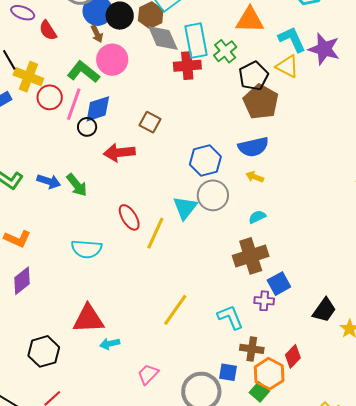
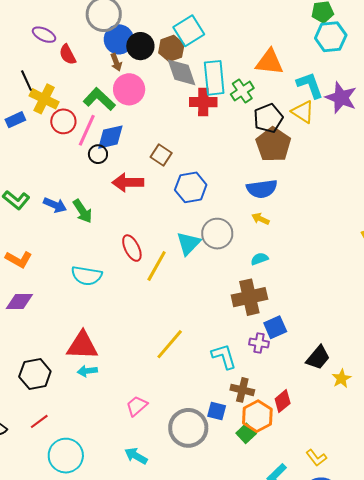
blue hexagon: (205, 160) -> (191, 187), moved
purple diamond: (22, 281) -> (19, 302), turned 32
cyan arrow: (110, 344) -> (87, 371), moved

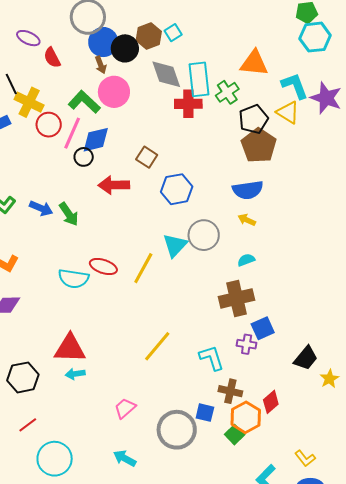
cyan square: (189, 31) -> (173, 33), size x0.6
brown hexagon: (171, 48) -> (149, 36), moved
red ellipse: (132, 248) -> (103, 267), moved, turned -44

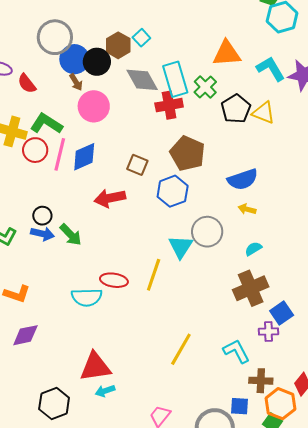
green L-shape: (84, 102) -> (46, 124), moved
yellow triangle: (288, 112) -> (263, 113), moved
brown pentagon: (259, 146) -> (187, 153), moved
black circle: (84, 157) -> (42, 216), moved

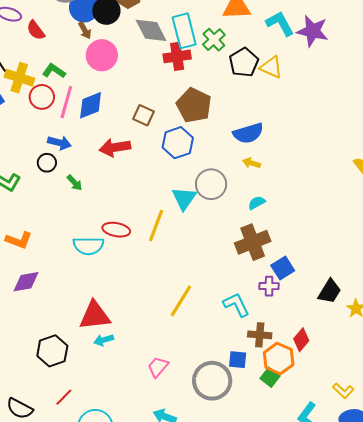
green L-shape: (46, 124) -> (54, 71), size x0.7
blue arrow: (42, 234) -> (59, 143), moved
green arrow: (71, 235) -> (75, 183), size x0.7

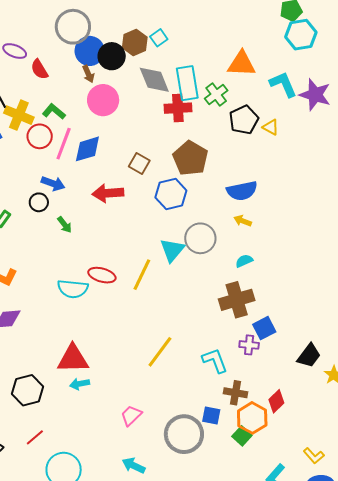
yellow triangle: (271, 67) -> (271, 127), size x0.7

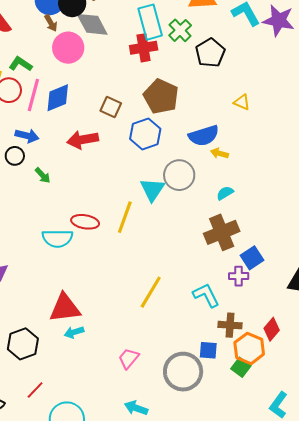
gray diamond: (154, 80) -> (92, 24), moved
yellow triangle: (271, 127) -> (242, 102), moved
blue semicircle: (242, 191) -> (204, 136), moved

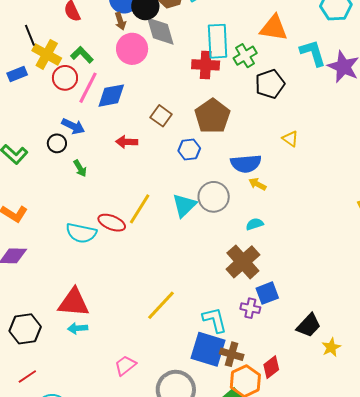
blue hexagon: (145, 134) -> (189, 150), size x0.7
red arrow: (83, 140) -> (127, 142), size x0.7
yellow line: (125, 217) -> (140, 209), moved
brown cross: (222, 232) -> (243, 262), turned -32
blue square: (208, 350) -> (208, 349), moved, size x1.8

